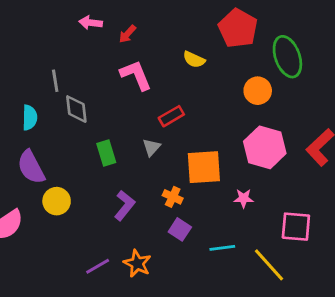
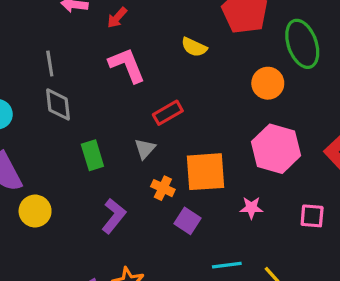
gray line: (55, 81) -> (50, 63), moved
orange cross: (173, 197) -> (163, 188), moved
pink square: (296, 227) -> (312, 216), moved, size x0.7
purple square: (180, 229) -> (188, 221), moved

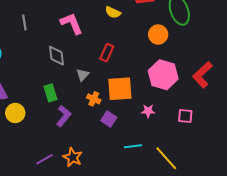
gray diamond: (58, 104) -> (56, 56), moved
red rectangle: (168, 113) -> (107, 53), moved, turned -36
green rectangle: (92, 155) -> (50, 93), moved

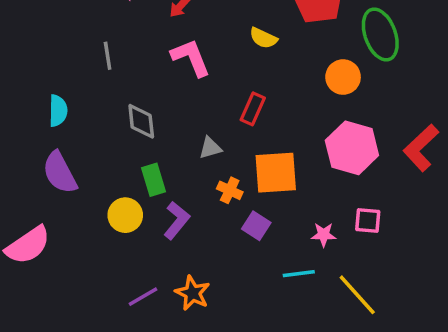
gray diamond: (56, 56) -> (141, 121), moved
gray triangle: (83, 75) -> (210, 148), turned 32
pink star: (148, 111) -> (324, 235), moved
yellow circle: (15, 113) -> (125, 215), moved
pink square: (185, 116) -> (368, 220), moved

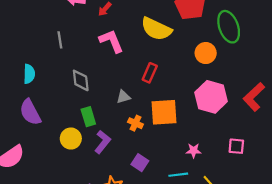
yellow semicircle: (263, 38) -> (156, 29), size x1.8
pink square: (368, 220) -> (236, 146), moved
purple square: (256, 226) -> (140, 163), moved

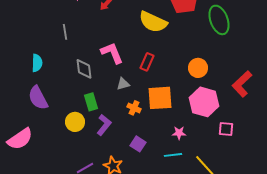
pink L-shape: (111, 41) -> (112, 53), moved
orange circle: (206, 53) -> (198, 68), moved
pink hexagon: (211, 97) -> (204, 102), moved
pink star: (194, 151) -> (179, 133), moved

